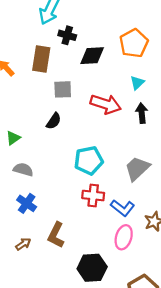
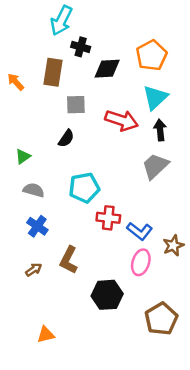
cyan triangle: (137, 83) -> (155, 97), size x1.6
cyan pentagon: (89, 161) -> (84, 188), moved
gray trapezoid: (137, 168) -> (155, 166), moved

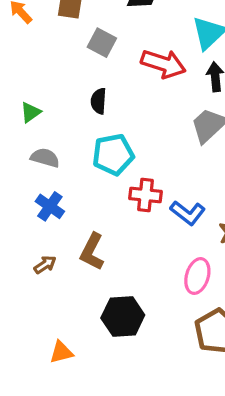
gray square: (76, 105) -> (102, 43), turned 30
black semicircle: (66, 138) -> (99, 101), moved, turned 150
pink ellipse: (141, 262) -> (197, 276), moved
black hexagon: (107, 295) -> (123, 317), moved

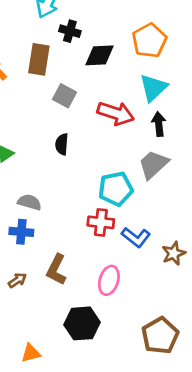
cyan pentagon: (113, 154) -> (116, 189), moved
gray semicircle: (45, 158) -> (29, 202), moved
blue cross: (50, 206) -> (21, 232), turned -30
pink ellipse: (197, 276) -> (109, 280), moved

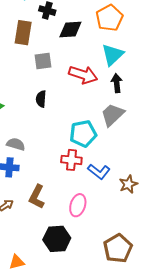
gray square: (64, 96) -> (43, 61), turned -36

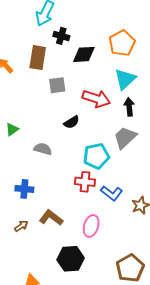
black semicircle: (41, 99) -> (72, 122), moved, turned -126
gray semicircle: (16, 144) -> (43, 149), moved
brown L-shape: (37, 197) -> (51, 218), turned 100

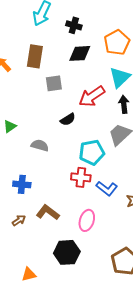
black cross: (61, 36) -> (74, 25), moved
red arrow: (96, 99) -> (92, 96), turned 128

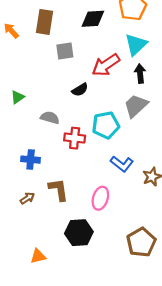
red cross: (81, 177) -> (75, 138), moved
brown L-shape: (48, 212) -> (58, 190), turned 45

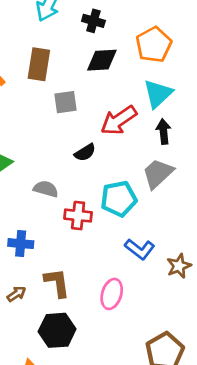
black hexagon: (79, 233) -> (57, 330), moved

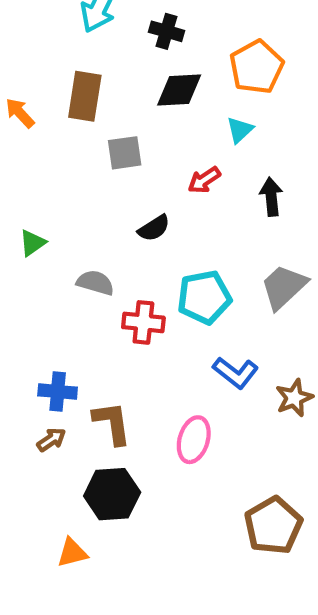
cyan triangle: (158, 94) -> (240, 130), moved, size x0.6
red arrow: (119, 120) -> (204, 180), size x0.6
gray trapezoid: (158, 174) -> (284, 287), moved
blue cross: (21, 244) -> (58, 392), moved

